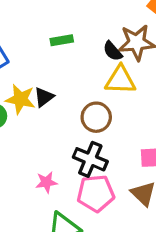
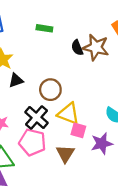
yellow triangle: (120, 80) -> (68, 114), moved
black triangle: (44, 97) -> (16, 80), moved

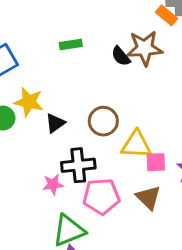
black cross: (36, 117) -> (78, 165), moved, turned -30

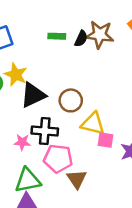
brown star: (145, 48) -> (100, 35), moved
black semicircle: (121, 56) -> (81, 39), moved, turned -126
black triangle: (55, 123) -> (33, 95), size x1.6
brown triangle: (148, 198) -> (77, 179), moved

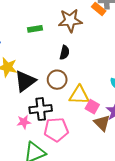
black semicircle: (81, 39) -> (65, 52), moved
pink square: (105, 140) -> (92, 107), turned 32
brown triangle: (77, 179) -> (102, 123), moved

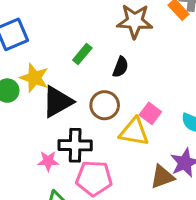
green rectangle: (35, 29) -> (82, 54), moved, turned -48
pink square: (92, 107) -> (150, 113), moved
brown triangle: (102, 123) -> (162, 177), turned 48

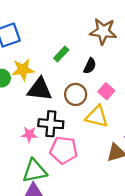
yellow star: (34, 78) -> (23, 70), turned -30
black triangle: (58, 102) -> (40, 89), turned 32
pink square: (150, 113) -> (106, 91), moved

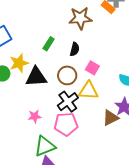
black cross: (51, 124) -> (68, 102), moved, turned -30

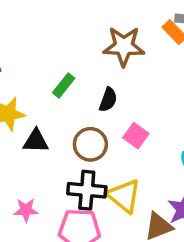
black triangle: (36, 77) -> (36, 141), size x0.7
yellow triangle: (89, 91) -> (124, 196), moved, turned 30
black cross: (68, 102) -> (87, 190), turned 35

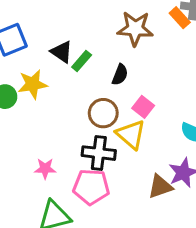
black triangle: (36, 141) -> (62, 52), moved, turned 30
yellow triangle: (124, 196) -> (131, 135), moved

